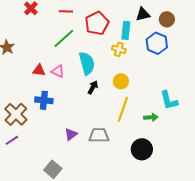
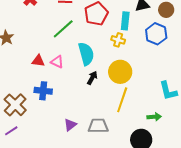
yellow circle: (121, 81) -> (120, 72), size x1.5
green arrow: (151, 117) -> (154, 117), moved

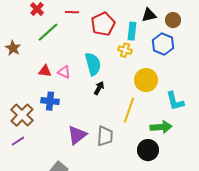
green line: (63, 29) -> (48, 32), moved
yellow circle: (120, 72) -> (146, 80), moved
green arrow: (154, 117) -> (161, 127), size x1.5
purple triangle: (70, 125) -> (77, 135), size x1.5
gray trapezoid: (98, 126) -> (105, 136), turned 95

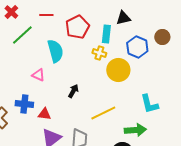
brown circle: (173, 20) -> (162, 37), moved
cyan semicircle: (93, 64) -> (55, 51), moved
red triangle: (45, 71) -> (44, 114), moved
yellow circle: (146, 80) -> (118, 70), moved
yellow line: (129, 110) -> (103, 113), turned 45

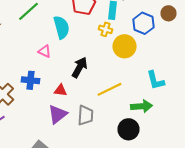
black arrow: (73, 91) -> (80, 67), size x1.5
red triangle: (44, 114) -> (60, 90), moved

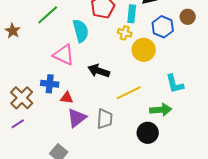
pink triangle: (44, 51) -> (64, 55), size x1.6
black arrow: (80, 67) -> (99, 71), turned -100
red triangle: (60, 90) -> (67, 98), moved

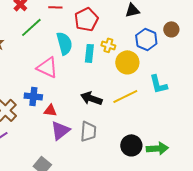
cyan rectangle: (132, 14) -> (89, 53), moved
black arrow: (99, 71) -> (91, 98), moved
cyan L-shape: (175, 84) -> (158, 84), moved
yellow line: (129, 93) -> (125, 96), moved
green arrow: (161, 110) -> (157, 148), moved

